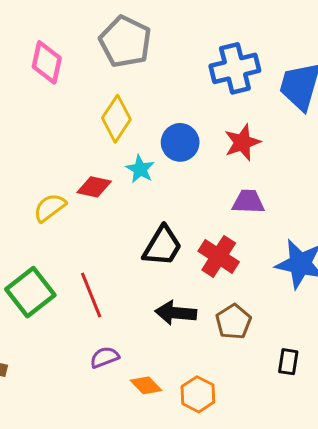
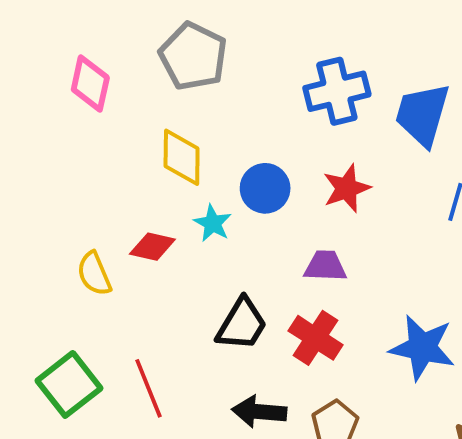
yellow diamond: (116, 119) -> (182, 157), turned -33
purple trapezoid: (248, 202) -> (325, 266), moved
yellow semicircle: (50, 208) -> (94, 274), turned -76

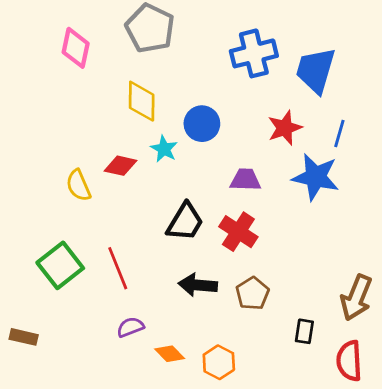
red star: (347, 188) -> (285, 128), moved
blue star: (422, 348) -> (316, 177), moved

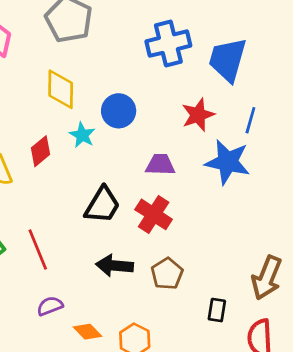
red diamond: (121, 166) -> (40, 151), turned -52

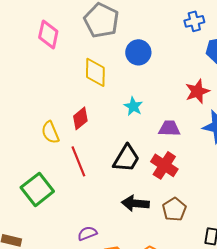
blue cross: (168, 44) -> (194, 21), moved, size x0.6
blue circle: (119, 111) -> (138, 52), moved
cyan star: (82, 135) -> (133, 106), moved
red line: (38, 249) -> (78, 161), moved

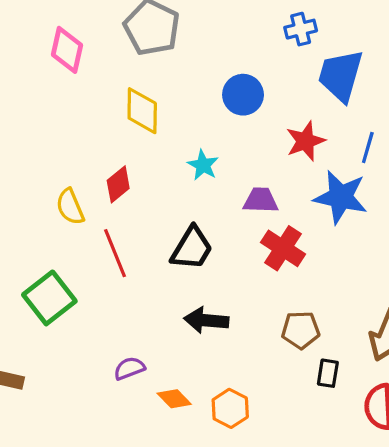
blue circle: (138, 52) -> (243, 95), moved
red cross: (164, 165) -> (283, 248), moved
brown pentagon: (174, 209) -> (301, 330), moved, turned 30

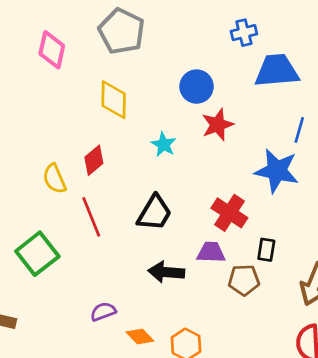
blue trapezoid: (341, 75) -> (277, 71), turned 69
red star: (305, 141) -> (218, 125), moved
purple trapezoid: (261, 200) -> (211, 252), moved
black rectangle: (328, 373) -> (266, 250), moved

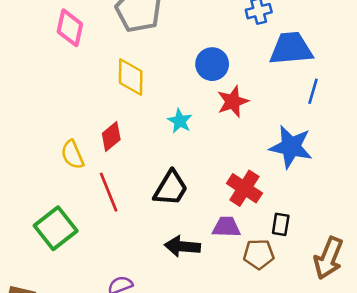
blue line: (299, 130) -> (313, 91), moved

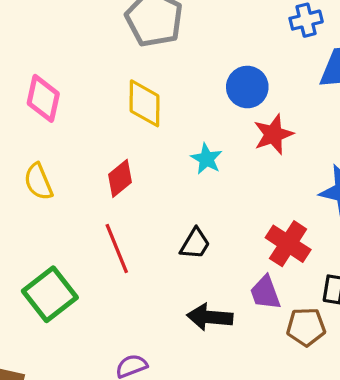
pink diamond: (70, 28) -> (43, 98), moved
yellow semicircle: (72, 155) -> (38, 182), moved
black trapezoid: (171, 188) -> (195, 244), size x0.7
purple trapezoid: (226, 227) -> (265, 293), turned -112

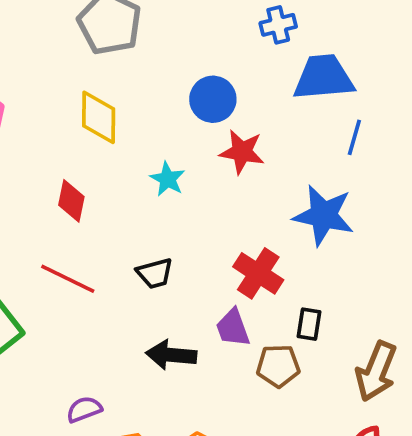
red star: (273, 134) -> (242, 152), turned 30
red diamond: (120, 178) -> (71, 201), turned -39
black trapezoid: (195, 244) -> (155, 273), turned 44
red line: (117, 249) -> (68, 279), turned -42

